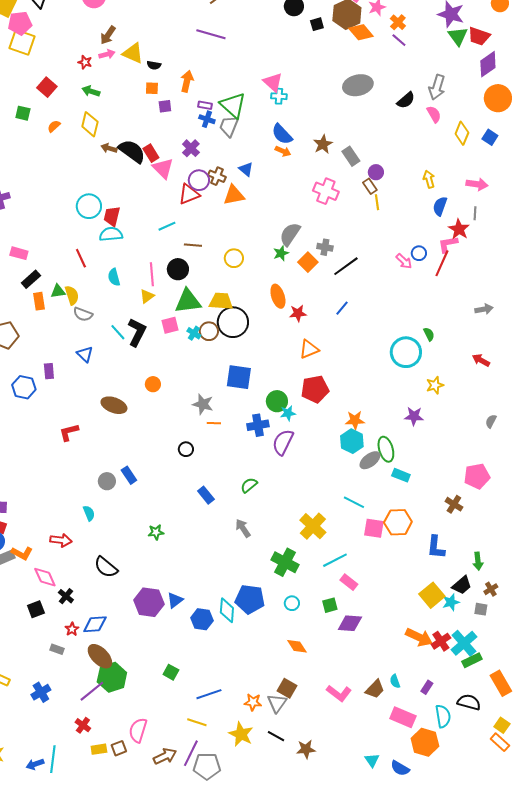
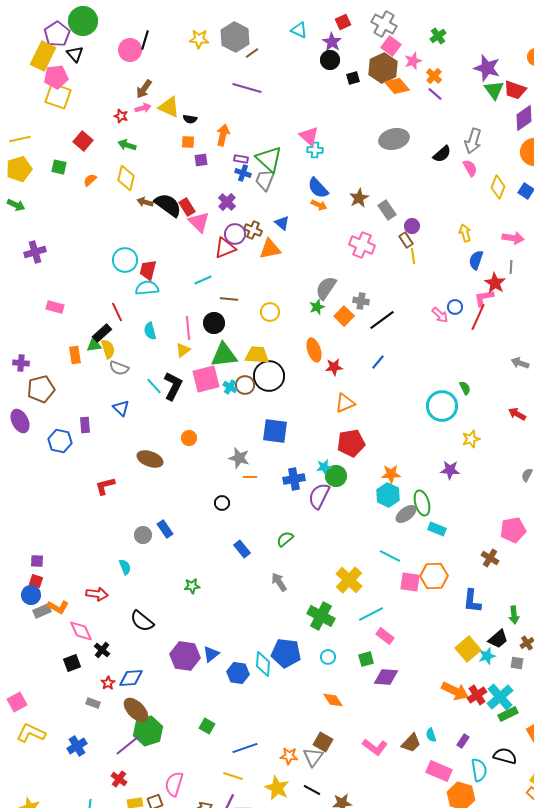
black rectangle: (31, 279) -> (102, 333), moved
gray arrow: (484, 309) -> (520, 363), turned -150
pink square: (170, 325) -> (206, 379), size x1.6
green circle: (277, 401) -> (336, 476), moved

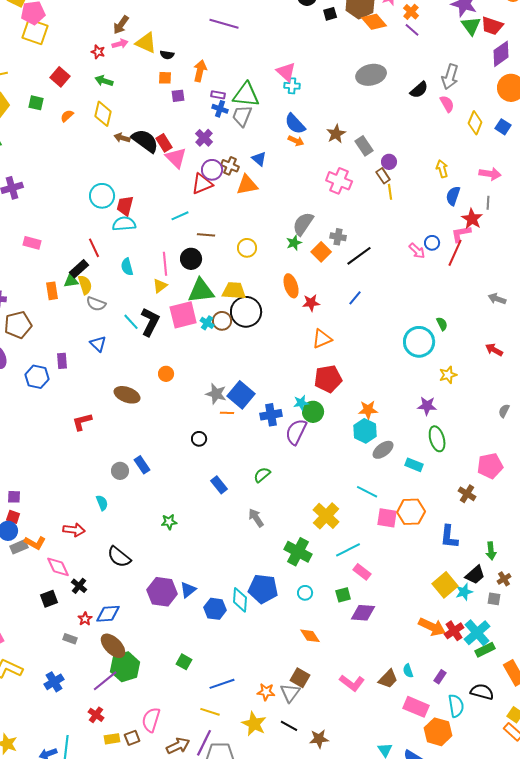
green triangle: (269, 159) -> (246, 95), turned -36
blue square: (275, 431) -> (241, 395), moved, turned 32
green ellipse: (422, 503) -> (437, 439), moved

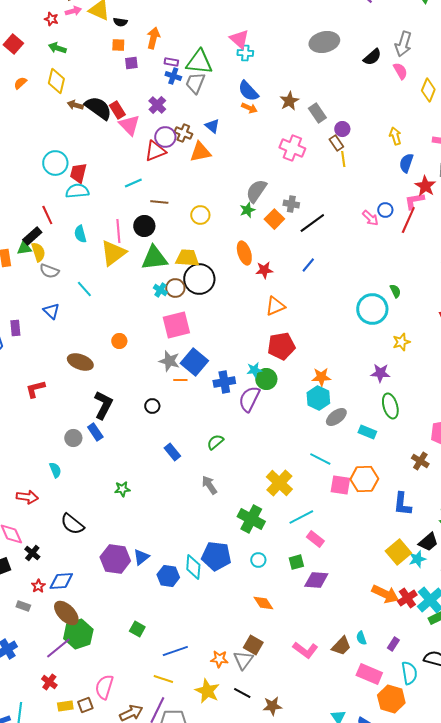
yellow triangle: (160, 286) -> (113, 253), size x1.8
pink square: (183, 315) -> (176, 325), moved
black L-shape: (150, 322) -> (103, 405), moved

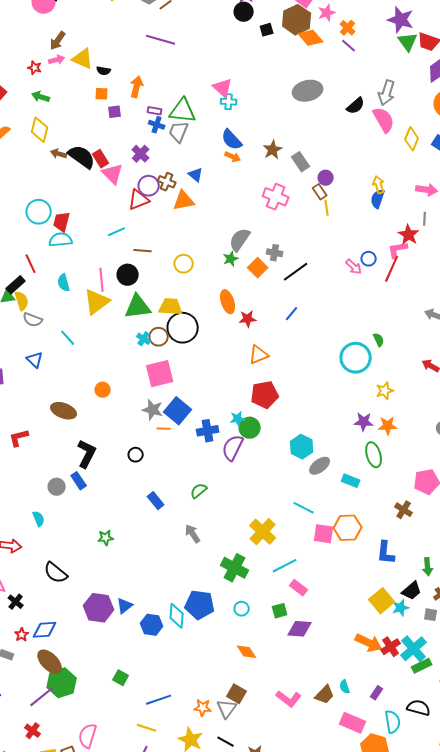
pink semicircle: (400, 71) -> (384, 120), size x1.5
blue semicircle: (406, 163) -> (378, 199), moved
orange star: (321, 377) -> (388, 426), moved

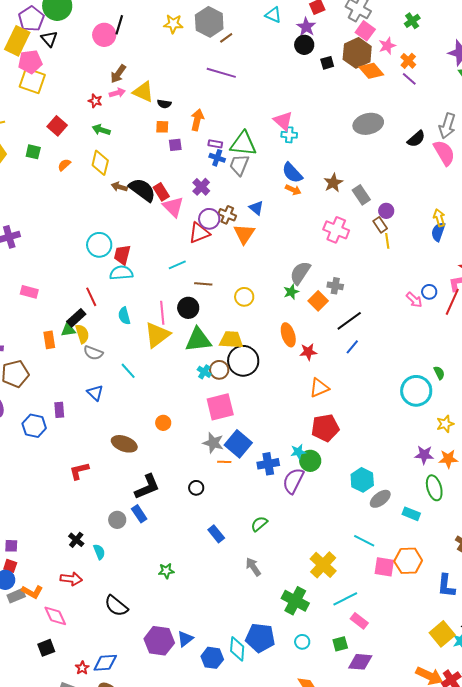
orange triangle: (184, 201) -> (244, 234), turned -45
black line: (296, 272) -> (349, 321), moved
black L-shape: (87, 454) -> (147, 487), turned 40
black cross: (16, 602) -> (76, 540), moved

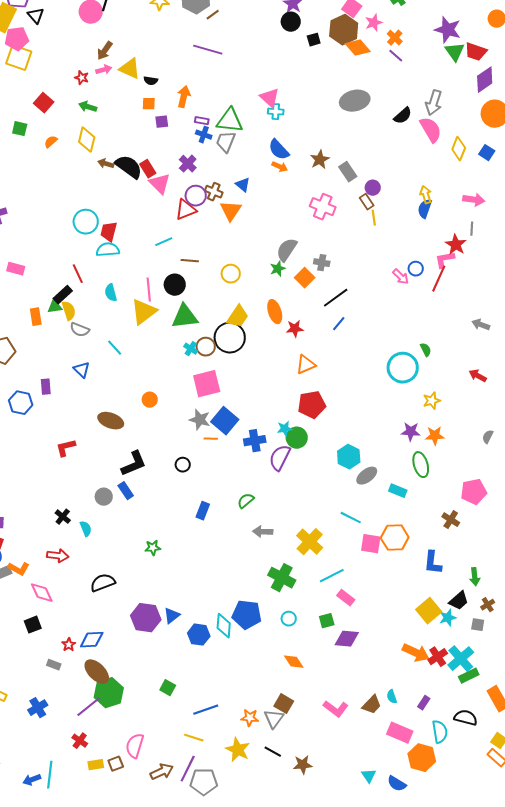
yellow trapezoid: (231, 340) -> (238, 317), moved, turned 120
blue rectangle: (216, 534) -> (203, 511), turned 60
gray arrow: (253, 567) -> (263, 532), moved, turned -54
black semicircle: (116, 606) -> (103, 583), turned 120

